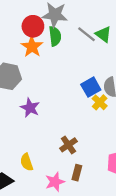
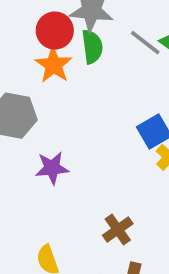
purple star: (30, 108) -> (52, 168), turned -30

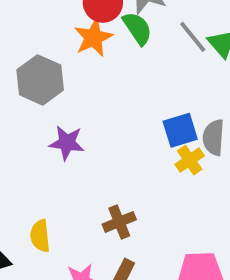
green semicircle: (92, 47) -> (137, 28), turned -40

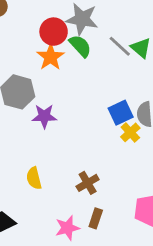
purple star: (67, 143) -> (44, 116), moved
yellow semicircle: (40, 236) -> (34, 178), moved

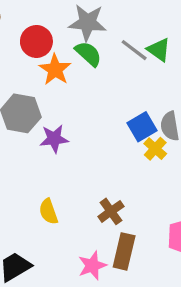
red circle: (54, 32) -> (36, 41), moved
brown rectangle: (96, 218) -> (124, 251), size x1.5

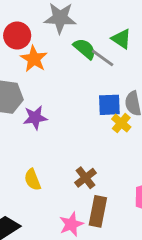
gray line: (134, 50) -> (103, 58), moved
green semicircle: (88, 54) -> (85, 49), moved
blue square: (142, 127) -> (109, 105), turned 30

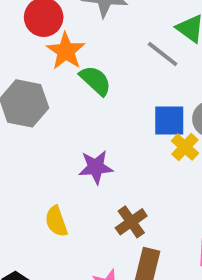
green semicircle: (85, 49) -> (95, 81), moved
purple star: (35, 118) -> (96, 167), moved

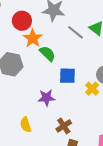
gray line: (163, 54) -> (76, 32), moved
blue square: (169, 121) -> (67, 76), moved

